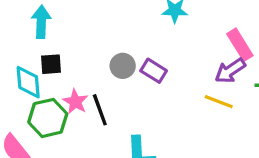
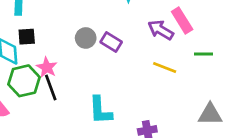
purple arrow: (230, 71) -> (161, 30), moved, turned 65
black line: (100, 110) -> (51, 88), moved

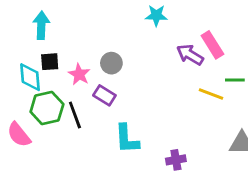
purple rectangle: (111, 42) -> (104, 95), moved
pink star: (47, 67) -> (79, 74), moved
yellow line: (165, 67) -> (211, 94), moved

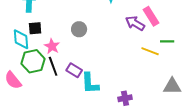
pink star: (79, 74) -> (52, 46), moved
purple rectangle: (104, 95) -> (74, 70), moved

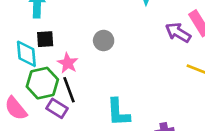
purple rectangle: (74, 70) -> (57, 108), moved

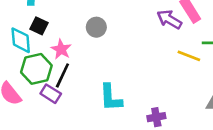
black square: (45, 39) -> (39, 26), turned 30
black line: (69, 90) -> (62, 75), turned 45

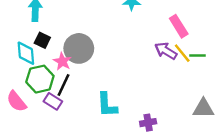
purple arrow: (169, 19) -> (166, 51), moved
gray circle: (96, 27) -> (79, 48), moved, size x1.6
yellow line: (189, 56) -> (182, 53), moved, turned 30

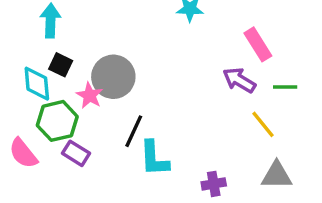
yellow line: (182, 53) -> (263, 124), moved
black line: (63, 85) -> (134, 131), moved
gray triangle: (203, 108) -> (277, 175), moved

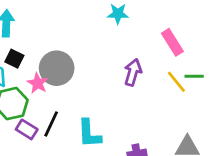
purple arrow: (239, 80) -> (133, 72), moved, turned 75
yellow line: (263, 124) -> (176, 82), moved
black line: (134, 131) -> (51, 124), moved

